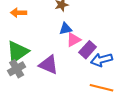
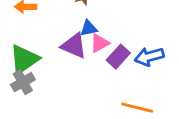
blue arrow: (102, 60) -> (149, 57), moved
purple triangle: (49, 65) -> (74, 46), moved

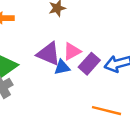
blue triangle: (89, 28) -> (62, 67), moved

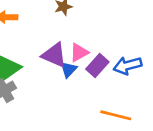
blue triangle: (62, 67) -> (69, 69), turned -35

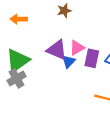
purple rectangle: (97, 66) -> (92, 58), turned -30

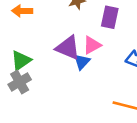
purple rectangle: (92, 58) -> (110, 17), moved
green triangle: (18, 60) -> (21, 60), size x0.7

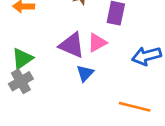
blue triangle: (82, 62) -> (85, 73), moved

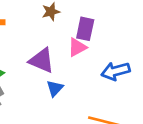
pink triangle: (97, 43) -> (77, 47), moved

